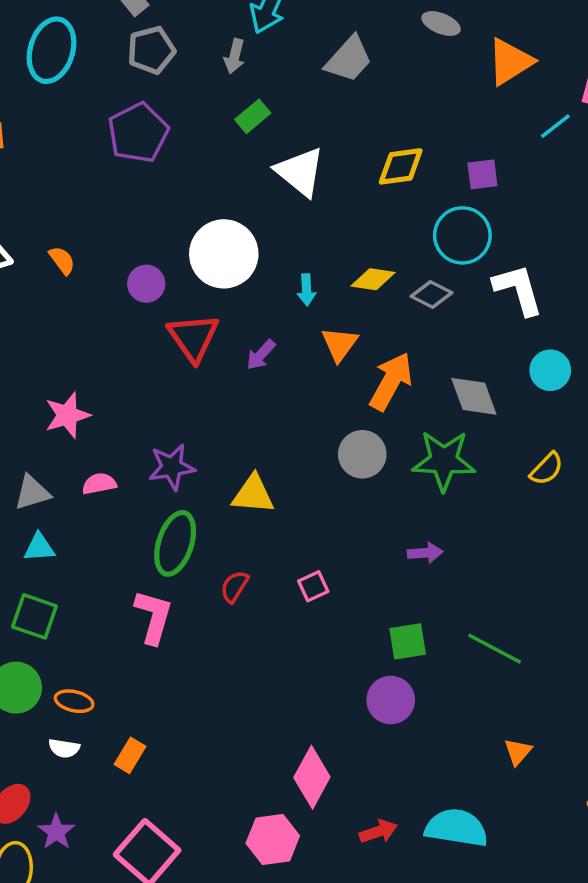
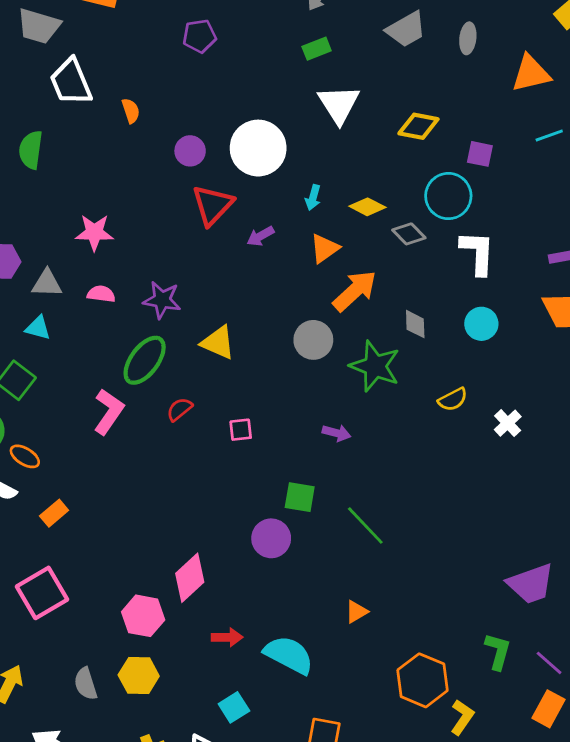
gray ellipse: (441, 23) -> (468, 38), moved, turned 56
purple pentagon: (138, 133) -> (199, 36), moved, size x0.7
gray diamond: (474, 396) -> (415, 324), size x0.7

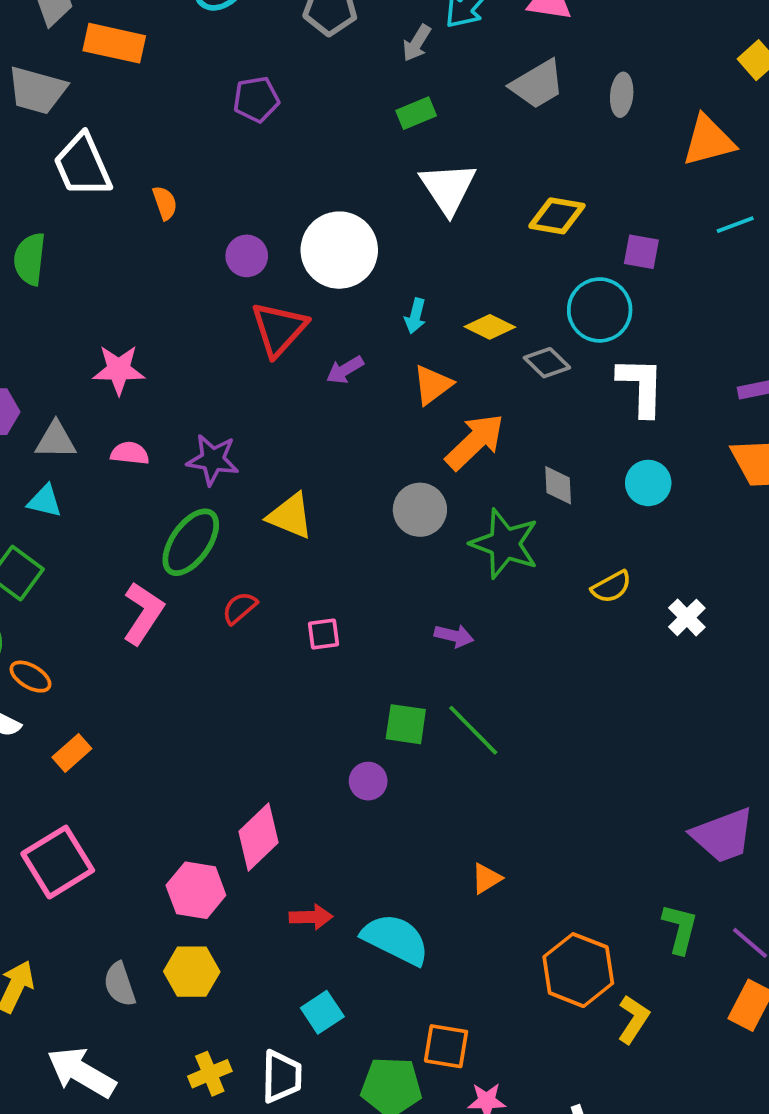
green line: (365, 526) -> (473, 730), moved
purple circle: (271, 538) -> (368, 781), size x0.7

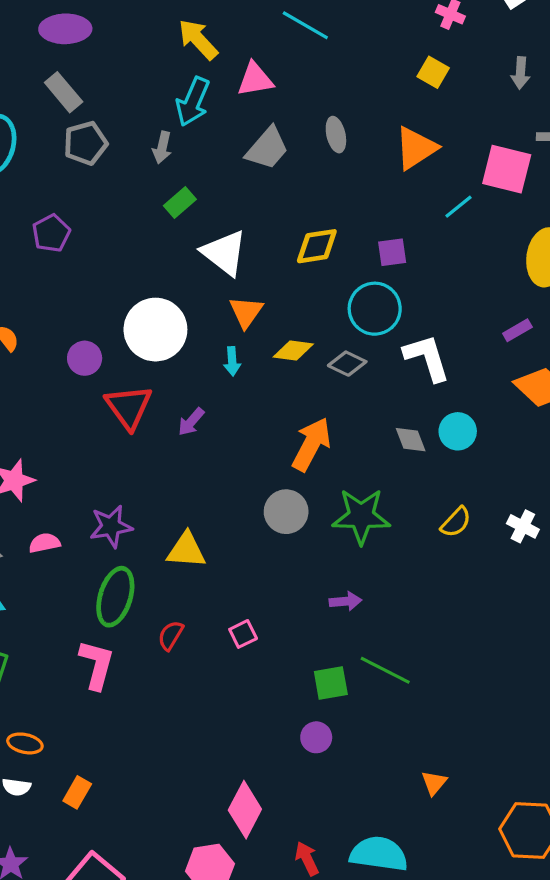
orange triangle: (433, 385) -> (246, 312), moved
gray diamond: (558, 485) -> (411, 440), moved
red arrow: (311, 917) -> (307, 858), turned -96

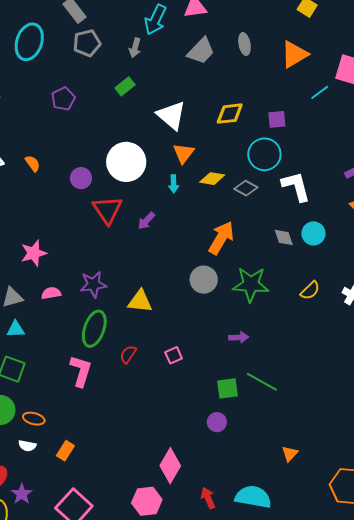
green rectangle: (180, 202) -> (125, 86), moved

